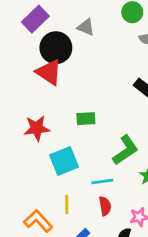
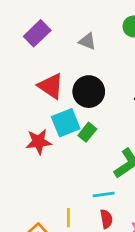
black circle: (56, 48) -> (89, 92), moved
green rectangle: (86, 119) -> (87, 132), turned -48
cyan square: (64, 161) -> (66, 123), moved

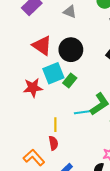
cyan line: (104, 195) -> (82, 112), moved
yellow line: (68, 218) -> (55, 125), moved
red semicircle: (106, 219) -> (53, 143), moved

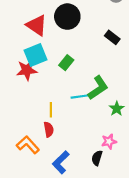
black circle: (71, 50) -> (67, 17), moved
cyan square: (53, 73) -> (36, 55), moved

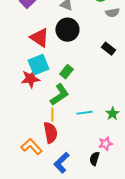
green L-shape: (98, 88) -> (59, 95), moved
cyan line: (79, 97) -> (84, 113), moved
red semicircle: (49, 129) -> (50, 133), size x1.5

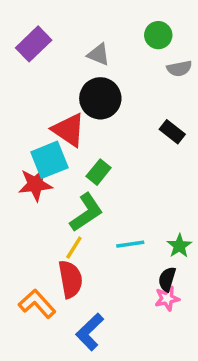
red triangle: (39, 38) -> (69, 130), moved
yellow line: (52, 115) -> (74, 248), turned 32
black semicircle: (94, 159) -> (167, 279), moved

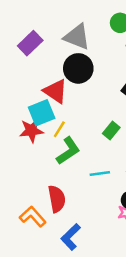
purple rectangle: (34, 44) -> (30, 43), moved
gray triangle: (99, 54) -> (77, 37), size x1.6
green rectangle: (99, 172) -> (111, 130), moved
yellow line: (74, 248) -> (59, 129), moved

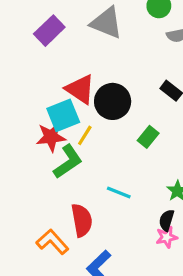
black circle: (78, 68) -> (113, 101), moved
green L-shape: (68, 151) -> (68, 162), moved
cyan line: (100, 174) -> (119, 192), moved, turned 30

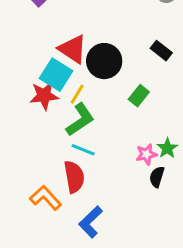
cyan square: (63, 115) -> (56, 75), turned -36
green L-shape: (68, 162) -> (80, 120), moved
cyan line: (119, 192) -> (83, 150), moved
pink star: (167, 237) -> (146, 154), moved

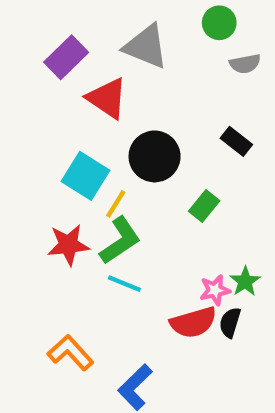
red triangle: (73, 49) -> (107, 98), moved
red star: (44, 96) -> (68, 245), moved
red semicircle: (74, 177) -> (193, 322), moved, turned 84

